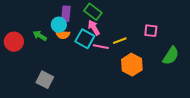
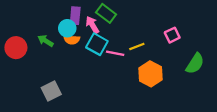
pink arrow: (94, 28) -> (92, 25), moved
pink square: (151, 31) -> (172, 35), turned -32
gray square: (45, 80) -> (51, 91), turned 36

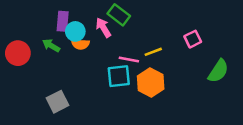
purple rectangle: (75, 16) -> (63, 21), moved
cyan square: (97, 44) -> (119, 76), moved, turned -35
orange hexagon: (151, 74) -> (151, 82), moved

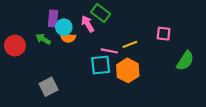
pink square: (193, 39) -> (164, 34), turned 32

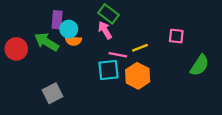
pink arrow: (88, 24) -> (105, 30), moved
green arrow: (43, 39) -> (47, 42), size x1.5

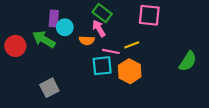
pink square: (176, 36) -> (149, 15), moved, size x1.5
orange semicircle: (73, 41) -> (87, 40), moved

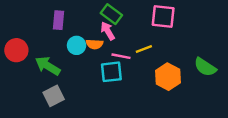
cyan circle: (65, 27) -> (77, 45), moved
green arrow: (44, 39) -> (48, 66), moved
green semicircle: (188, 61) -> (205, 67), turned 90
orange hexagon: (130, 71) -> (168, 77), moved

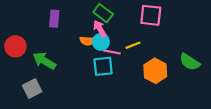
cyan circle: (77, 45) -> (101, 42), moved
gray square: (54, 96) -> (32, 89), moved

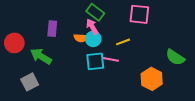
purple rectangle: (54, 19) -> (52, 29), moved
pink line: (112, 52) -> (111, 59), moved
orange hexagon: (155, 71) -> (152, 79), moved

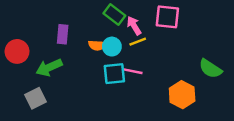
pink arrow: (92, 27) -> (134, 26), moved
yellow line: (123, 42) -> (138, 42), moved
green arrow: (41, 56) -> (49, 67), turned -55

